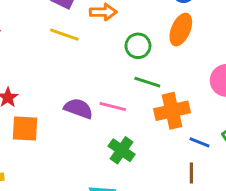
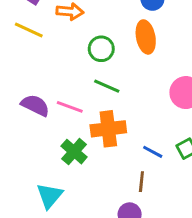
orange ellipse: (181, 30) -> (146, 37), turned -40
orange cross: (172, 111) -> (108, 129), moved

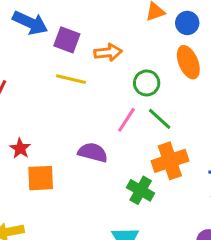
green line: (107, 86) -> (160, 119), turned 30
pink line: (70, 107) -> (127, 120), moved, turned -65

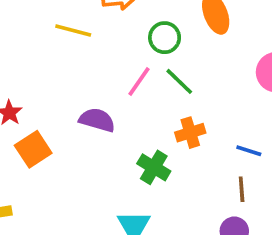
orange cross: (170, 161) -> (190, 133), size x0.7
orange square: (41, 178) -> (33, 149), turned -32

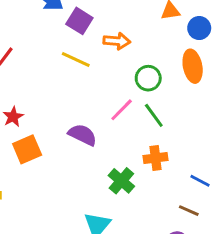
brown line: (242, 189) -> (189, 211), turned -72

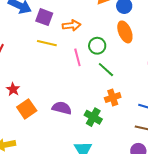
pink line: (122, 110) -> (77, 57), moved, turned -48
purple semicircle: (82, 135) -> (62, 108), moved

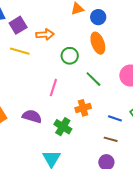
purple square: (44, 17) -> (18, 25), turned 36
pink line: (77, 57) -> (53, 88), moved, turned 30
green line: (106, 70) -> (93, 79), moved

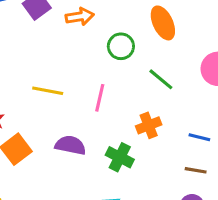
yellow line: (20, 51) -> (48, 91), moved

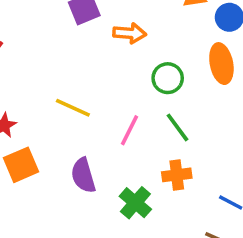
green line: (161, 79) -> (178, 127), moved
purple semicircle: (70, 145) -> (83, 175), turned -132

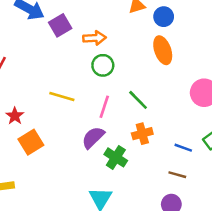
green circle: (168, 78) -> (103, 65), moved
purple semicircle: (83, 175) -> (93, 137), moved, turned 70

